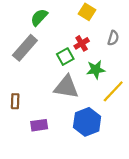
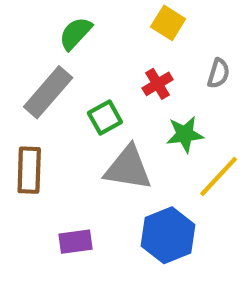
green square: (65, 57) -> (105, 118), moved
brown rectangle: (15, 101) -> (29, 170), moved, size x1.5

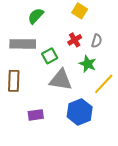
gray semicircle: (219, 73) -> (97, 41), moved
gray rectangle: (48, 92) -> (23, 44), turned 50
green star: (185, 134) -> (88, 64), turned 30

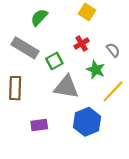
gray semicircle: (97, 41) -> (113, 50), moved, turned -56
gray rectangle: (23, 44) -> (25, 48), turned 30

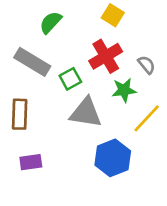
red cross: (82, 44) -> (106, 56), size x1.6
green star: (96, 70) -> (124, 90), turned -30
purple rectangle: (39, 125) -> (31, 162), moved

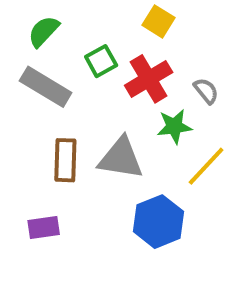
green semicircle: (51, 22) -> (44, 31), moved
green square: (70, 79) -> (101, 61), moved
brown rectangle: (20, 114) -> (65, 160), moved

